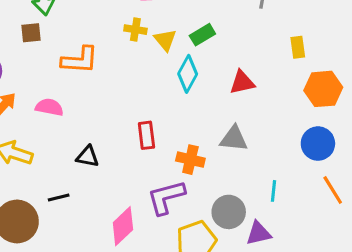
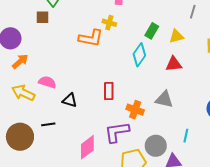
green rectangle: (202, 35) -> (152, 31), turned -35
yellow triangle: (165, 40) -> (176, 36), moved, turned 49
orange L-shape: (80, 60) -> (91, 38), moved
pink semicircle: (49, 107) -> (47, 82), moved

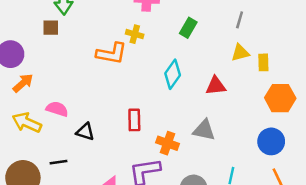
green rectangle: (152, 31) -> (188, 28), moved
yellow triangle: (176, 36) -> (240, 53), moved

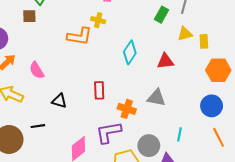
green rectangle: (188, 28) -> (162, 15), moved
pink semicircle: (57, 109) -> (37, 70), moved, turned -138

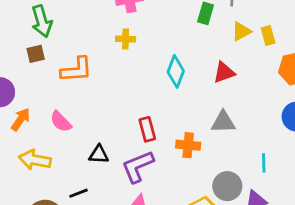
orange L-shape: (79, 36) -> (76, 70), moved
purple L-shape: (109, 132) -> (138, 167), moved

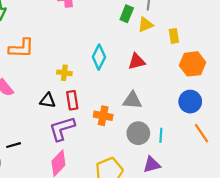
yellow triangle: (241, 31) -> (145, 25), moved
yellow cross: (126, 39) -> (64, 73), moved
black triangle: (99, 154) -> (48, 100), moved
gray circle: (227, 186) -> (138, 133), moved

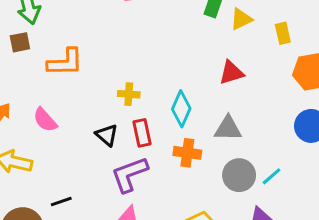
cyan diamond: (99, 57) -> (181, 109), moved
black triangle: (48, 100) -> (107, 135), turned 35
cyan line: (161, 135) -> (272, 176), turned 48

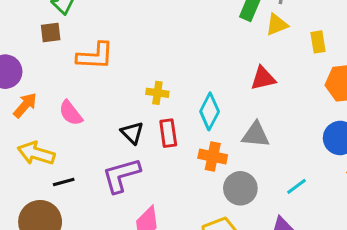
purple L-shape: (129, 174) -> (121, 175), moved
gray circle: (239, 175) -> (240, 188), moved
black line: (61, 202) -> (64, 182), moved

